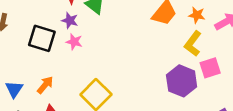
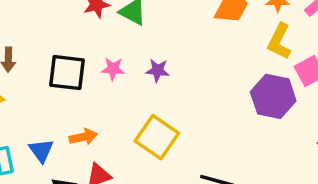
purple star: (70, 20) -> (158, 70), moved
orange arrow: (45, 85) -> (83, 137), turned 48

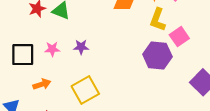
orange arrow: (83, 137) -> (42, 84), moved
yellow square: (157, 137) -> (85, 90), turned 32

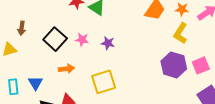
pink square: (179, 37) -> (201, 65), moved
black square: (23, 55) -> (55, 39), turned 30

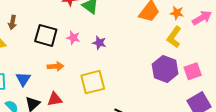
black square: (55, 39) -> (46, 35), turned -30

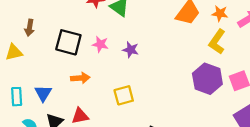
yellow square: (93, 82) -> (124, 95), size x0.7

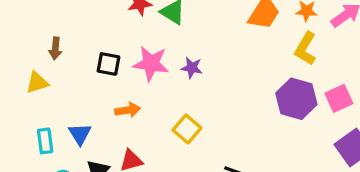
black square: (68, 42) -> (108, 64), size x0.7
pink star: (100, 44) -> (151, 63), size x1.6
yellow square: (124, 95) -> (187, 129), turned -30

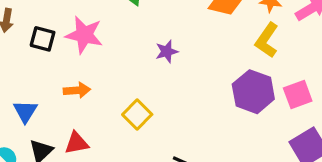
pink star: (151, 63) -> (84, 35), moved
black square: (108, 64) -> (43, 39), moved
purple star: (192, 68) -> (167, 51), moved, turned -30

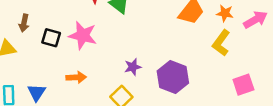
purple star: (167, 51) -> (133, 67), moved
purple hexagon: (253, 92) -> (173, 77), moved

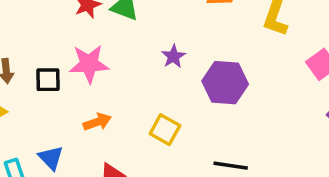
purple star: (133, 67) -> (173, 56), moved

